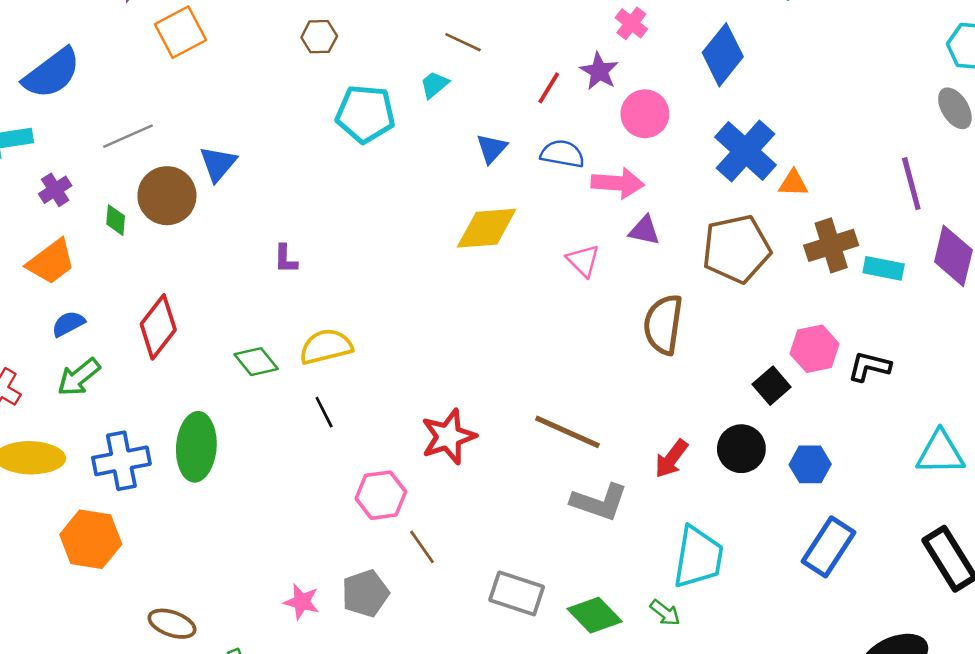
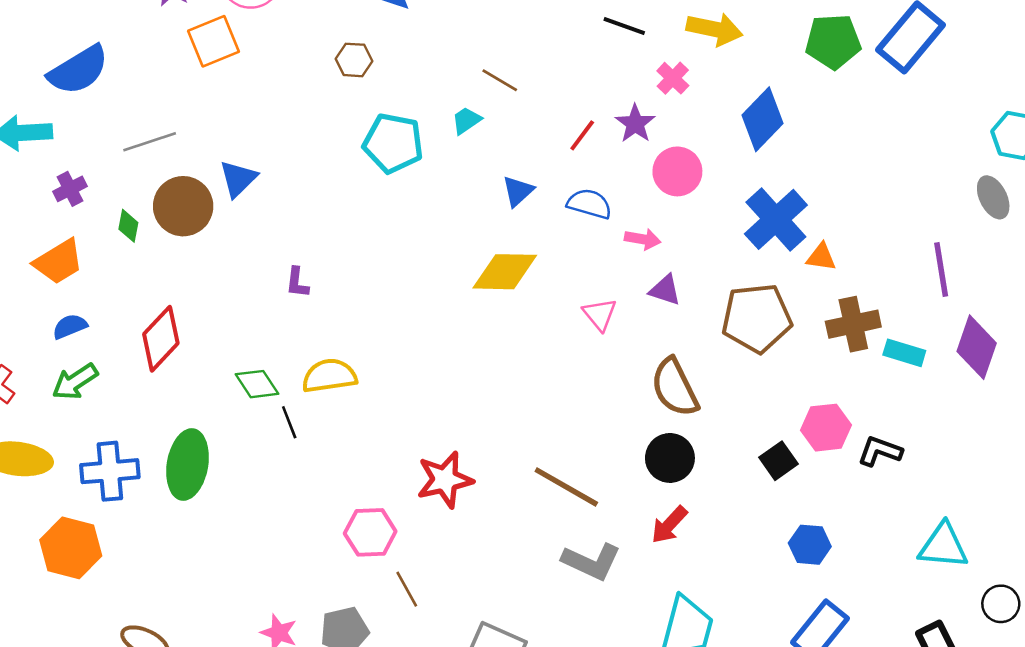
pink arrow: (618, 183) -> (643, 239), size x0.7
brown semicircle: (663, 324) -> (675, 387), turned -40
black line: (324, 412) -> (289, 422), moved
black circle: (741, 449) -> (670, 458), moved

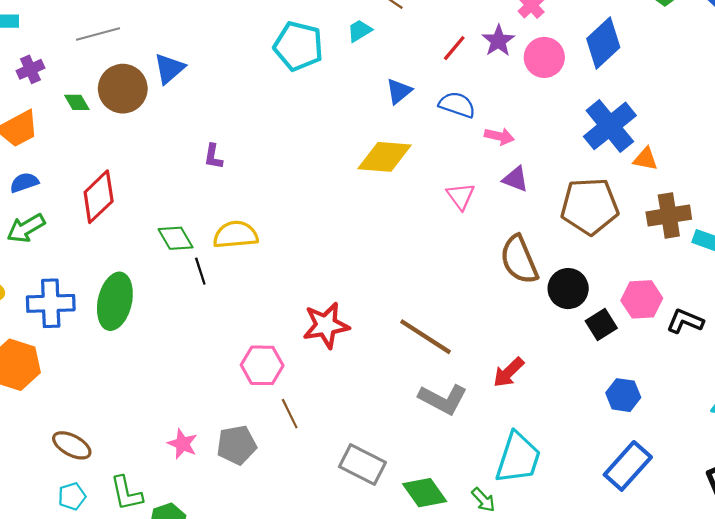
pink circle: (677, 171) -> (544, 57), moved
green diamond: (128, 226) -> (77, 102), turned -44
black circle: (670, 458) -> (568, 289), moved

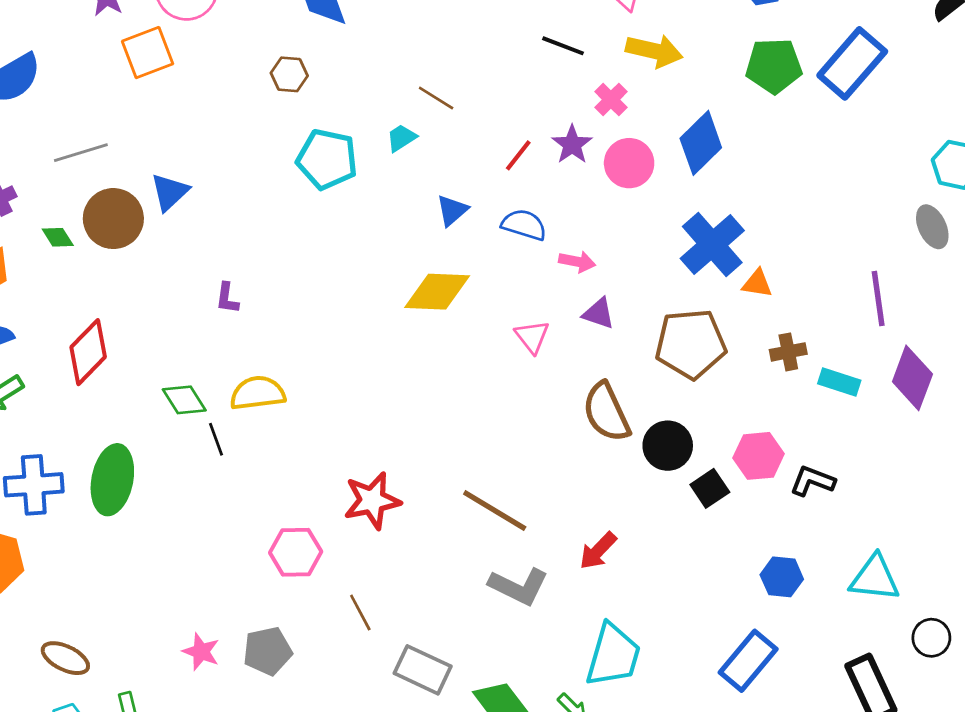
brown cross: (669, 216) -> (788, 352), size x0.7
blue hexagon: (623, 395) -> (782, 577), moved
brown line: (290, 414) -> (360, 612), moved

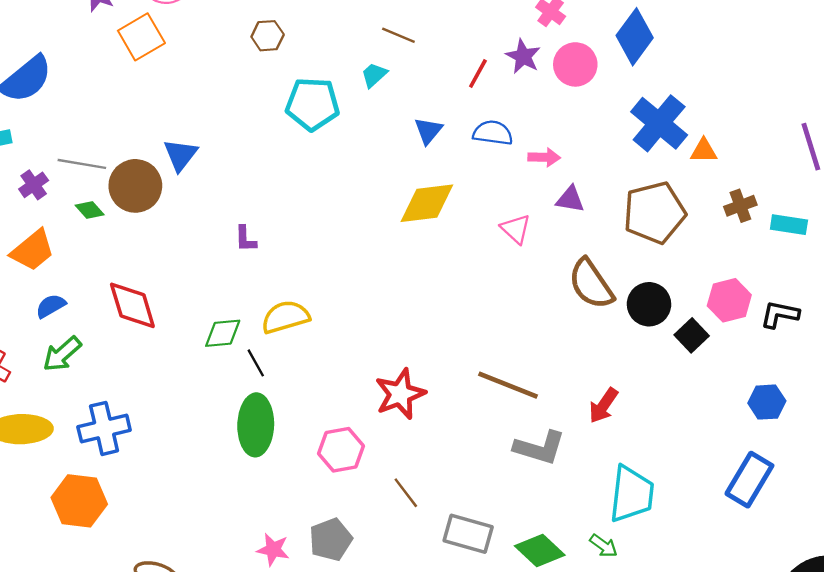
gray line: (81, 153) -> (82, 164), moved, turned 36
red diamond: (88, 352) -> (132, 305), turned -52
green diamond: (184, 400) -> (223, 333), turned -54
green ellipse: (112, 480) -> (256, 425), moved

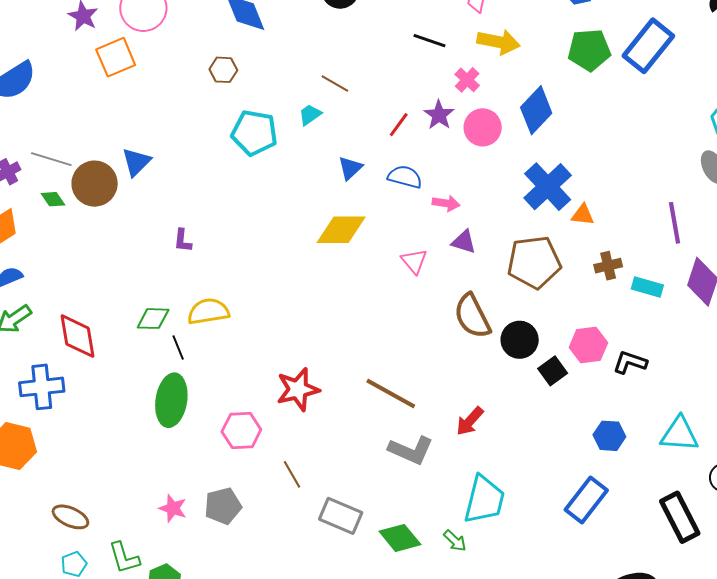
red diamond: (132, 305) -> (77, 336), moved

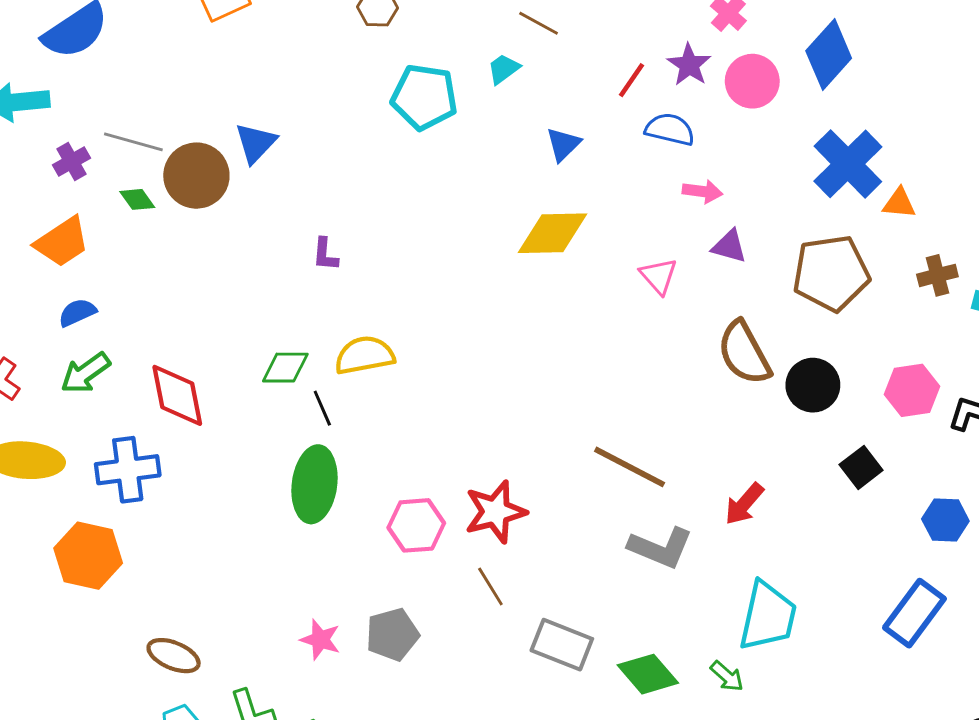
blue semicircle: (405, 177) -> (670, 129), moved
black square: (553, 371) -> (861, 467), moved
red star: (298, 389) -> (495, 512), moved

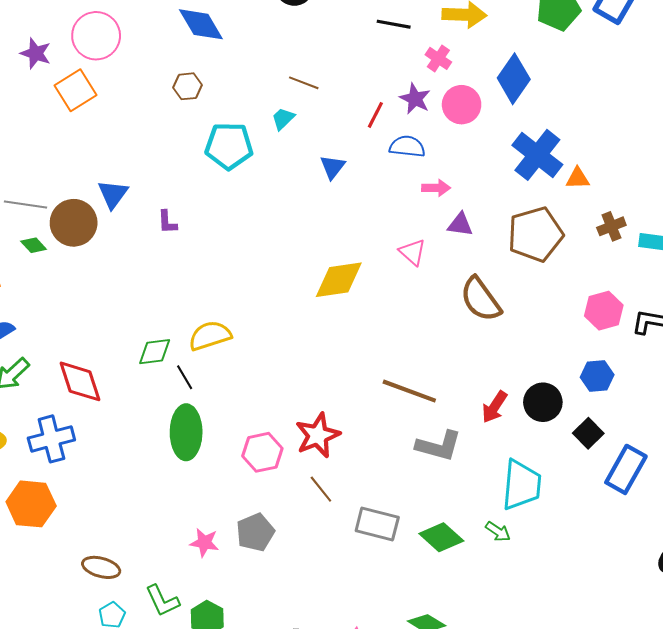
yellow diamond: (553, 233) -> (339, 280), moved
purple L-shape: (325, 254) -> (167, 222), moved
black circle: (813, 385) -> (543, 402), moved
black square: (861, 467) -> (588, 433), moved
blue hexagon: (945, 520) -> (597, 376), moved

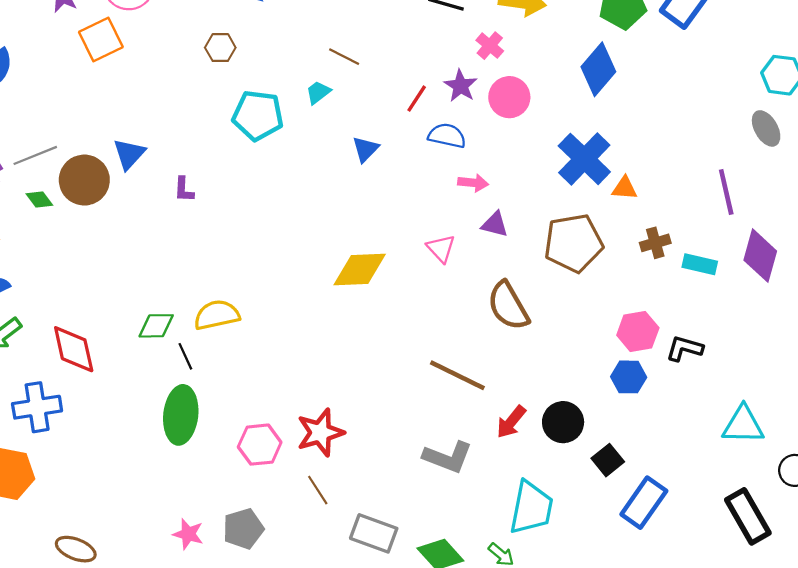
blue diamond: (514, 79) -> (598, 69), moved
gray line: (26, 205) -> (35, 155), turned -36
blue hexagon: (597, 376) -> (629, 377), moved
brown line: (409, 391) -> (457, 375), moved

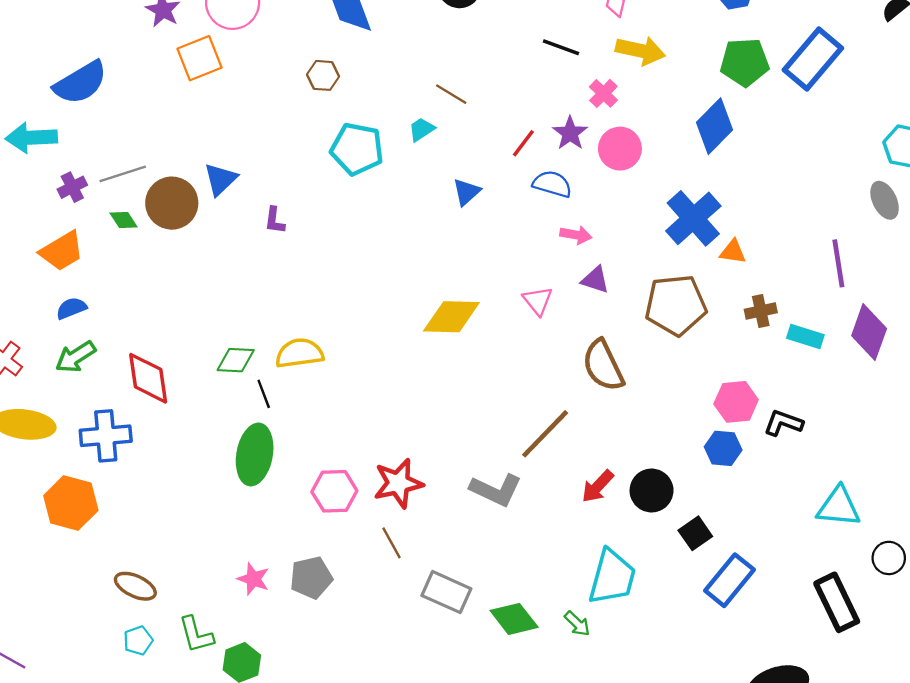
brown line: (457, 375) -> (545, 434), turned -76
gray L-shape: (448, 457) -> (496, 490), moved

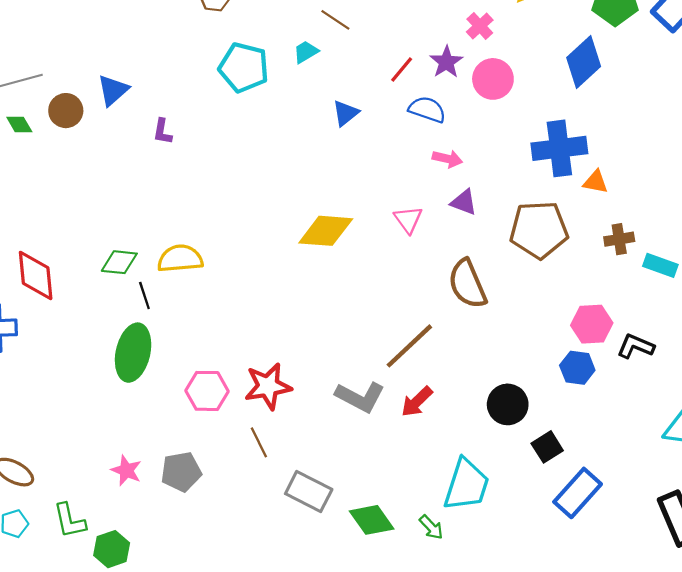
brown circle: (172, 203) -> (66, 111), size x0.7
blue cross: (693, 218) -> (559, 148), turned 32
red arrow: (598, 486) -> (417, 402), moved

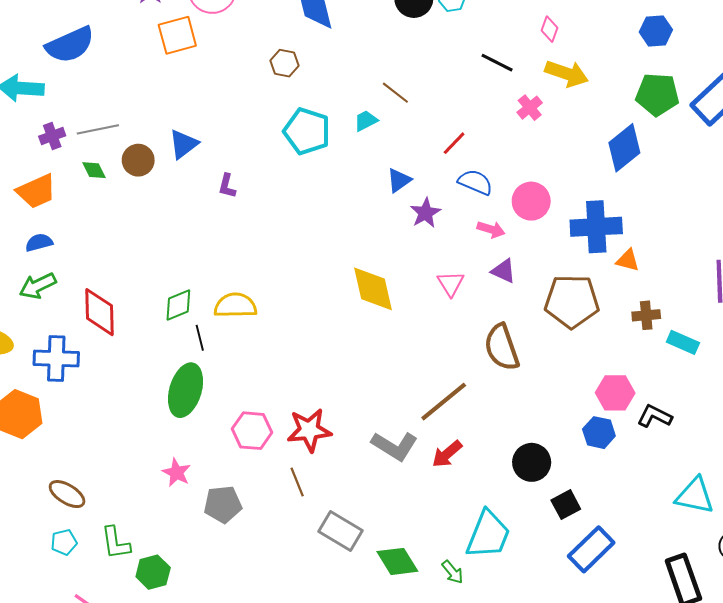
purple star: (446, 62) -> (425, 213), moved
pink circle: (493, 79) -> (531, 201), moved
yellow diamond: (326, 231) -> (373, 289), turned 69
green diamond: (119, 262) -> (178, 305), turned -32
pink star: (126, 470) -> (176, 473), moved

